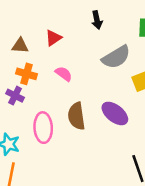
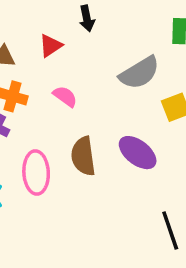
black arrow: (97, 20) -> (87, 18), moved

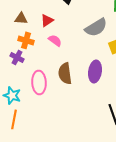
red triangle: (51, 46) -> (47, 20), moved
purple ellipse: (138, 153) -> (95, 71), turned 60

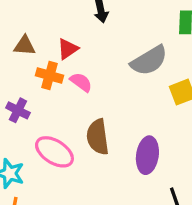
orange cross: (26, 40) -> (49, 75), moved
purple ellipse: (95, 71) -> (147, 155), moved
pink ellipse: (39, 82) -> (54, 152), turned -55

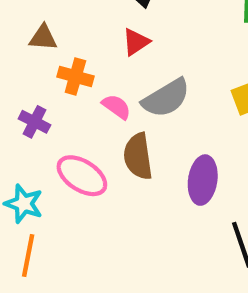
red triangle: (68, 49) -> (136, 42), moved
gray semicircle: (149, 61) -> (166, 98), moved
pink semicircle: (81, 82) -> (116, 107), moved

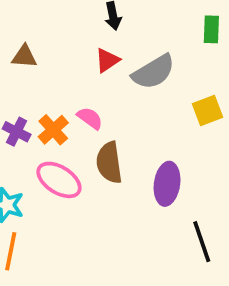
orange cross: (75, 76) -> (53, 130), moved, turned 32
gray semicircle: (166, 98) -> (154, 72), moved

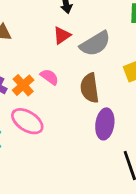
brown semicircle: (109, 163) -> (90, 88), moved

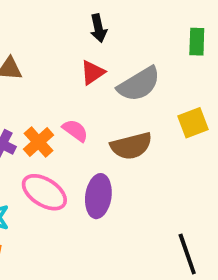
brown semicircle: (90, 88) -> (131, 146), turned -96
purple ellipse: (105, 124) -> (98, 196), moved

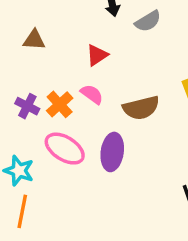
red triangle: (93, 73) -> (97, 55), moved
gray semicircle: (139, 84) -> (148, 21), moved, size x0.7

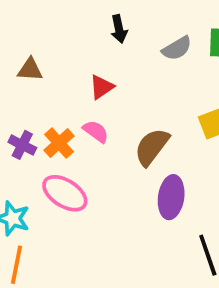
gray semicircle: (148, 21) -> (177, 48), moved
brown semicircle: (141, 108) -> (152, 147), turned 141
purple ellipse: (112, 152) -> (171, 197), moved

